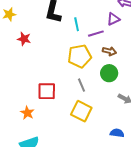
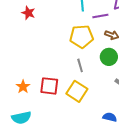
red square: (47, 91) -> (49, 86), moved

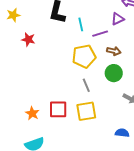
yellow square: (77, 91) -> (86, 111), turned -35

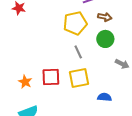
blue semicircle: (122, 133) -> (104, 97), moved

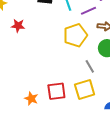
gray line: (78, 52) -> (90, 66), moved

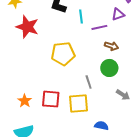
red star: (18, 26) -> (27, 27), size x1.6
yellow pentagon: (75, 35) -> (63, 54), moved

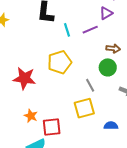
cyan line: (81, 16) -> (67, 30), moved
red star: (27, 27) -> (24, 78), moved
brown arrow: (111, 46) -> (113, 49), moved
red square: (51, 99) -> (52, 127), moved

